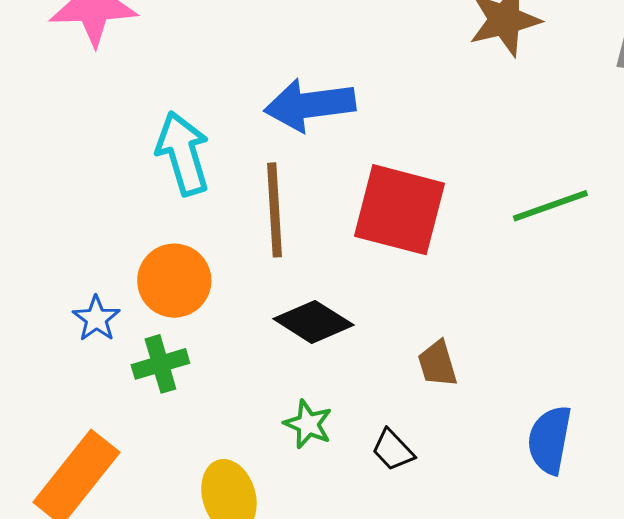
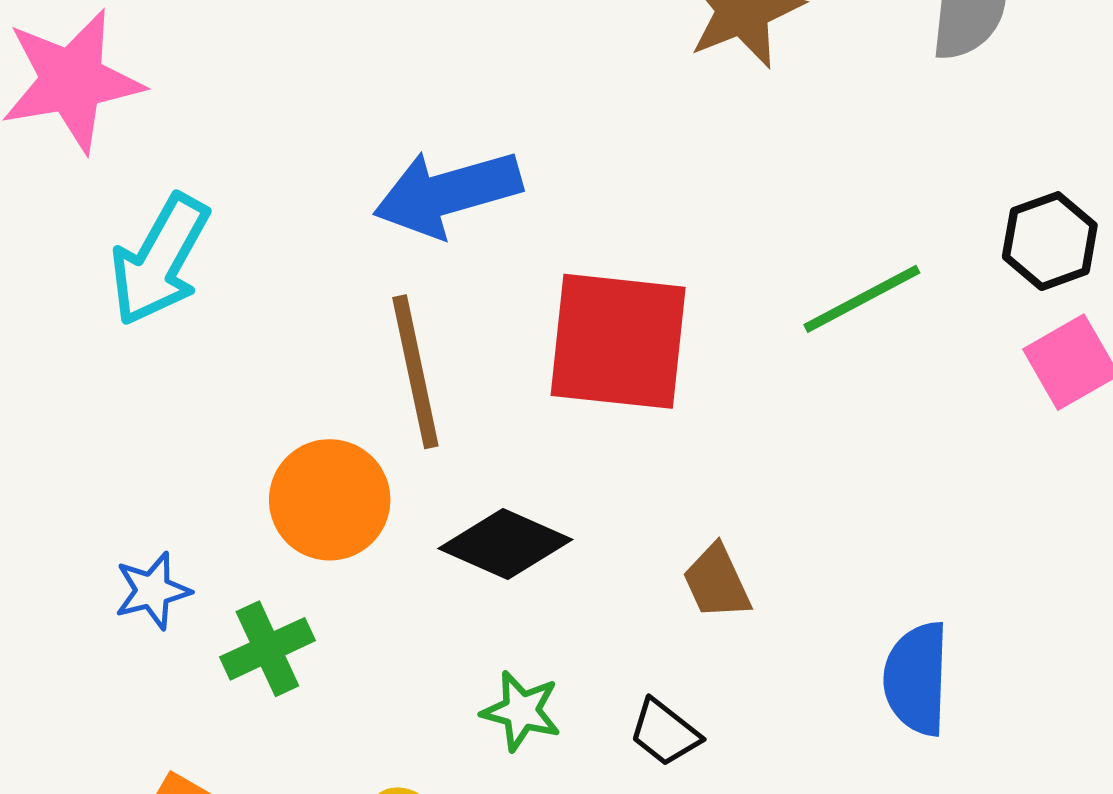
cyan arrow: (183, 153) -> (160, 260), moved, turned -126
orange circle: (174, 281) -> (330, 500), moved
blue star: (96, 319) -> (153, 591), turned 30

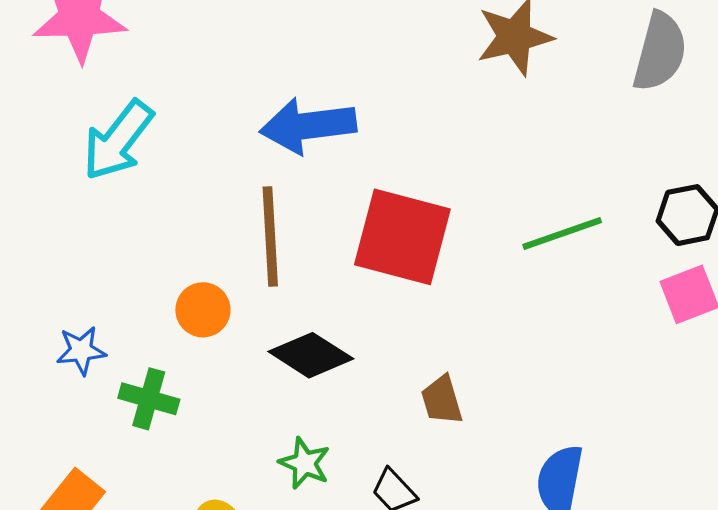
orange circle: (330, 500) -> (203, 310), size x0.7
green cross: (267, 649) -> (149, 399), turned 32

